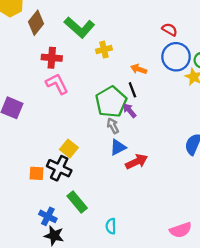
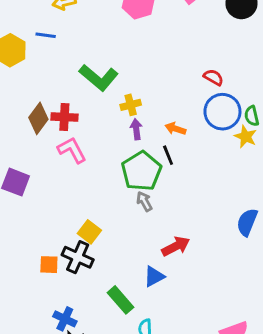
brown diamond: (36, 23) -> (38, 118), moved
purple arrow: (130, 110) -> (136, 129), moved, turned 35
blue triangle: (118, 147) -> (154, 276), moved
green rectangle: (77, 202) -> (121, 300), moved

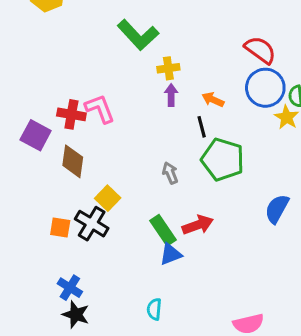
red semicircle: (213, 77) -> (260, 50), size x1.5
red cross: (64, 117) -> (71, 114), moved
brown diamond: (38, 118) -> (73, 161), moved, turned -36
green pentagon: (141, 171) -> (223, 160), moved, turned -30
green rectangle: (121, 300) -> (163, 230), moved

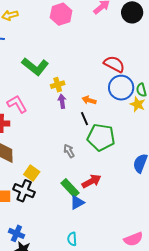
pink L-shape: (100, 109) -> (17, 104), moved

